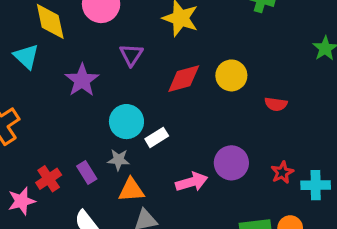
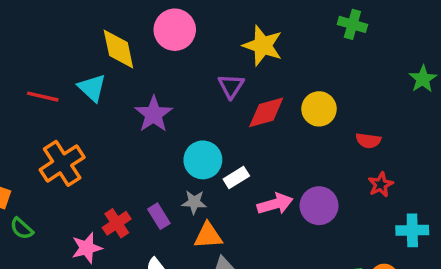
purple triangle: (131, 55) -> (231, 86), moved
red star: (282, 172) -> (381, 185), moved
pink arrow: (192, 182) -> (275, 204), moved

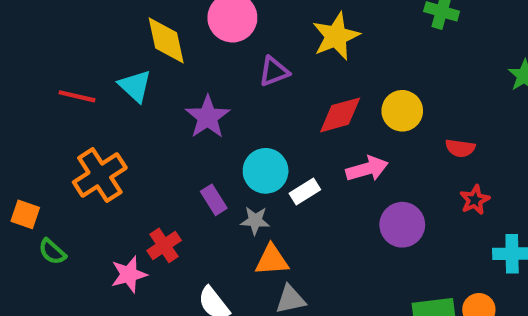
yellow star: (263, 46) -> (336, 36), turned 30
purple triangle: (231, 86) -> (274, 71), moved, turned 36
pink arrow: (275, 204) -> (367, 169), moved
purple rectangle: (159, 216) -> (214, 200), moved

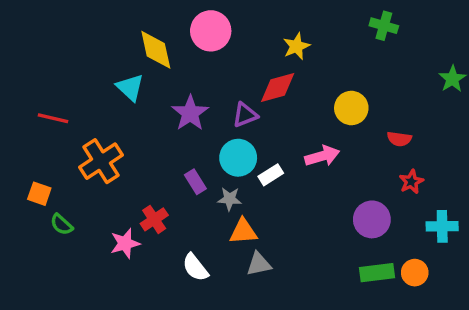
yellow star: (336, 36) -> (296, 46), size x0.7
purple triangle: (274, 71) -> (245, 115), moved
red line: (77, 96) -> (53, 118), moved
red diamond: (340, 115) -> (278, 87), moved
purple circle: (402, 225) -> (372, 219), moved

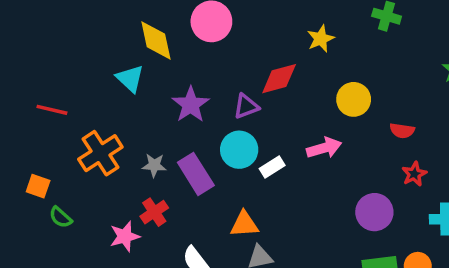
yellow star: (296, 46) -> (321, 39), moved
purple rectangle: (195, 182) -> (196, 174), size x1.6
gray star: (230, 199) -> (154, 165), moved

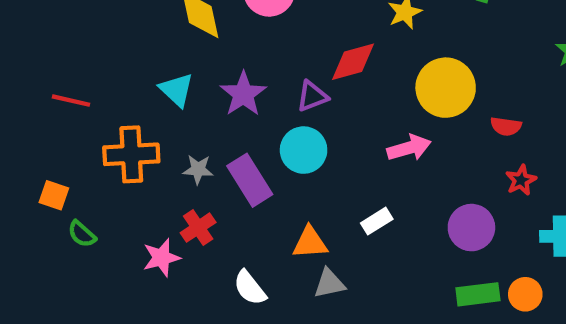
cyan triangle: (130, 79) -> (177, 90), moved
yellow circle: (354, 99) -> (446, 88), size x1.4
orange cross: (100, 153) -> (131, 154), turned 30
white rectangle: (272, 167) -> (377, 221), moved

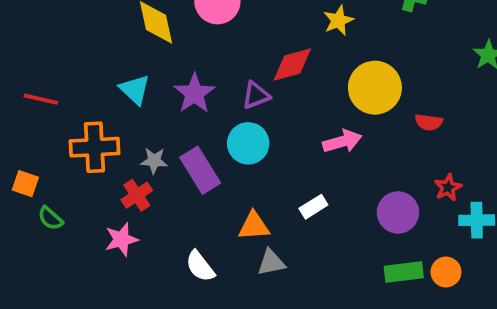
red star: (521, 180) -> (448, 188), moved
red cross: (198, 228) -> (137, 195), moved

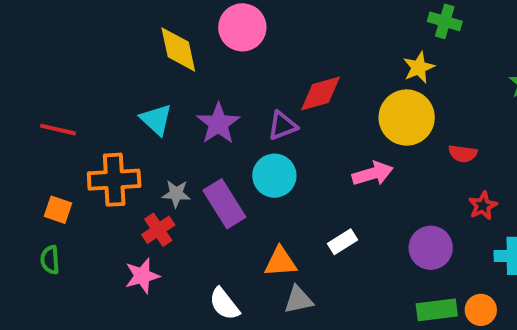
yellow star: (338, 20) -> (419, 67), moved
orange square: (25, 184) -> (58, 210), moved
red star: (448, 188) -> (483, 206), moved
green semicircle: (50, 218) -> (50, 260), moved, turned 44

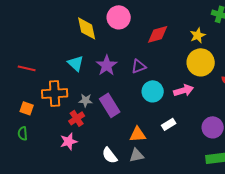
yellow star: (419, 67) -> (198, 35), moved
red diamond: (320, 93) -> (158, 34), moved
cyan circle: (274, 176) -> (153, 91), moved
gray triangle: (298, 300) -> (137, 155), moved

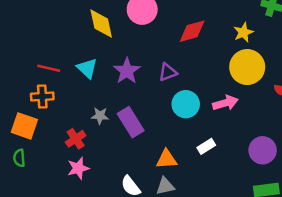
red line: (27, 68) -> (49, 68), moved
orange cross: (55, 93) -> (42, 97), moved, size x0.7
orange square: (27, 108) -> (24, 126), size x1.5
red cross: (77, 118) -> (76, 139), moved

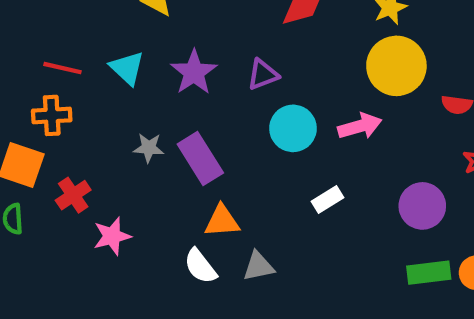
red cross: (76, 139) -> (73, 195), moved
orange triangle: (167, 159) -> (222, 221), moved

